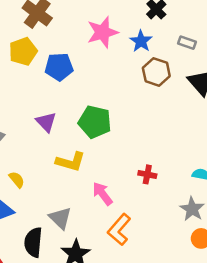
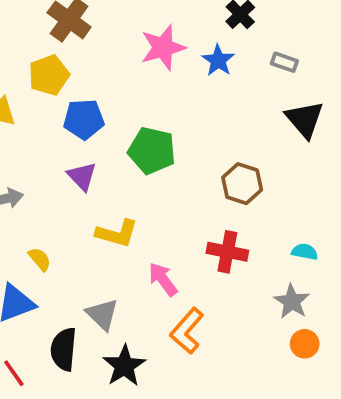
blue pentagon: (59, 67) -> (84, 119), moved
brown hexagon: (156, 72) -> (242, 184), moved
green pentagon: (95, 122) -> (152, 151), moved
red cross: (147, 174) -> (227, 252), size x1.5

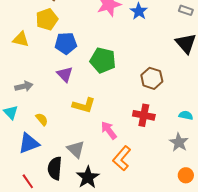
gray rectangle: (284, 62) -> (186, 10), moved
orange circle: (305, 344) -> (186, 175), moved

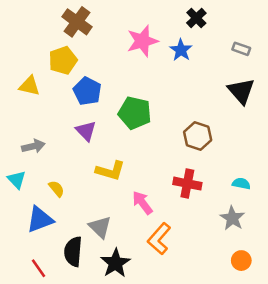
blue pentagon: (66, 43) -> (87, 91), turned 30

